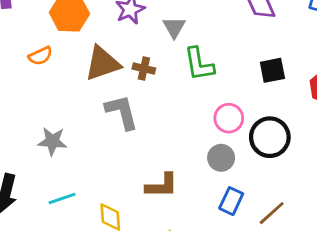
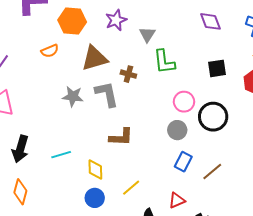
brown cross: (144, 69) -> (128, 74), moved
gray star: (52, 141) -> (73, 96), moved
brown L-shape: (162, 186) -> (121, 137), moved

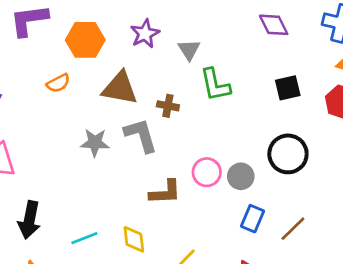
brown triangle: (94, 58) -> (120, 88), turned 32
pink circle: (184, 102) -> (207, 172), moved
cyan line: (61, 155) -> (84, 238), moved

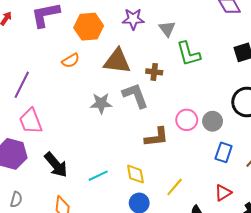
purple star: (145, 34) -> (133, 19), turned 30
black arrow: (29, 220) -> (56, 165), turned -48

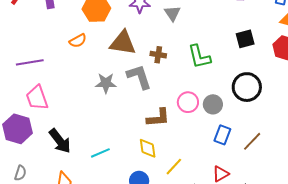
green L-shape: (189, 54) -> (199, 57), moved
purple line: (22, 85) -> (30, 62), turned 52
yellow diamond: (135, 174) -> (148, 148), moved

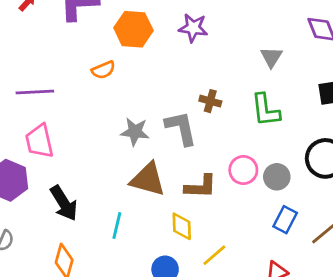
gray triangle: (172, 13) -> (271, 57), moved
brown triangle: (123, 43) -> (148, 179), moved
cyan line: (100, 153) -> (117, 226), turned -60

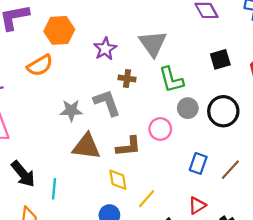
purple star: (193, 28) -> (105, 49), moved, turned -30
gray triangle: (271, 57) -> (153, 44), moved, size x1.6
orange semicircle: (103, 70) -> (40, 65), size x1.4
gray circle: (277, 177) -> (188, 108), moved
cyan line: (117, 226) -> (54, 189), moved

